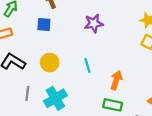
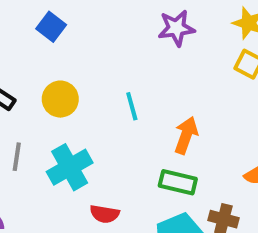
purple star: (94, 23) -> (176, 28), moved
blue square: (44, 25) -> (51, 27), turned 32

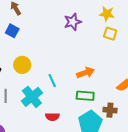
cyan line: (132, 106) -> (52, 81), moved
orange arrow: (186, 135) -> (86, 73), turned 60

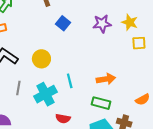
yellow star: (107, 14) -> (130, 22), moved
blue square: (12, 31) -> (63, 23), moved
yellow square: (110, 34) -> (139, 43), turned -32

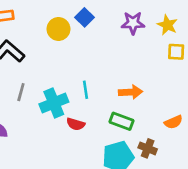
yellow circle: (41, 59) -> (58, 29), moved
red semicircle: (63, 119) -> (76, 124), moved

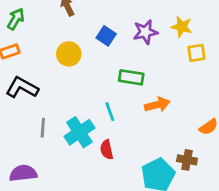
blue square: (84, 17) -> (106, 36), moved
green rectangle: (122, 121) -> (131, 77), moved
red semicircle: (76, 124) -> (107, 150), turned 72

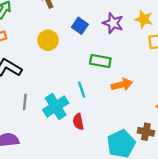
purple star: (145, 32) -> (113, 23), turned 30

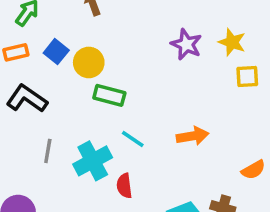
blue square: (80, 26) -> (56, 52), moved
green rectangle: (100, 61) -> (109, 95), moved
cyan line: (82, 90) -> (133, 139), turned -42

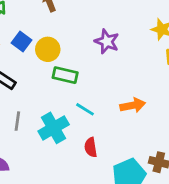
purple star: (186, 44) -> (107, 41), moved
red semicircle: (124, 186) -> (91, 147), moved

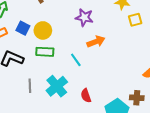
green rectangle: (65, 75) -> (45, 52), moved
orange arrow: (133, 105) -> (96, 42), moved
cyan line: (85, 109) -> (76, 60), moved, turned 32

